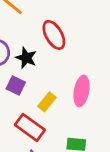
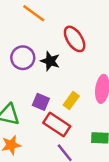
purple square: (16, 86) -> (41, 102), moved

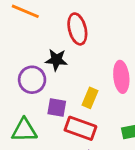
red ellipse: (75, 39) -> (77, 29), turned 32
purple circle: (23, 58) -> (32, 80), moved

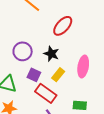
red ellipse: (77, 29) -> (63, 26), turned 40
black star: (56, 60) -> (51, 54), moved

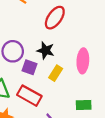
purple square: (34, 75) -> (30, 67), moved
red rectangle: (46, 93) -> (29, 96), moved

